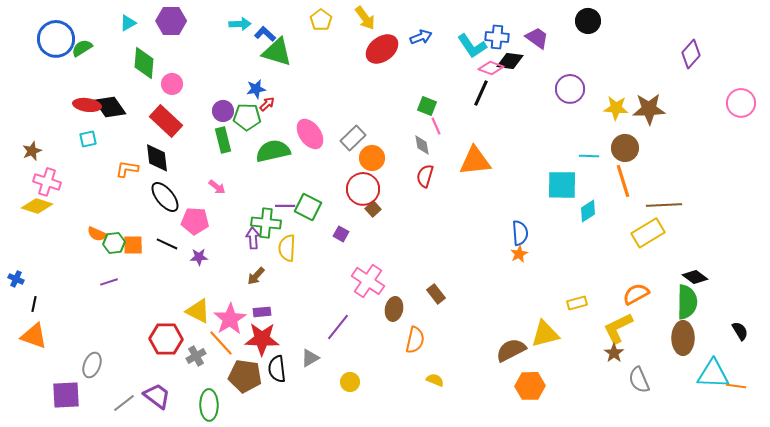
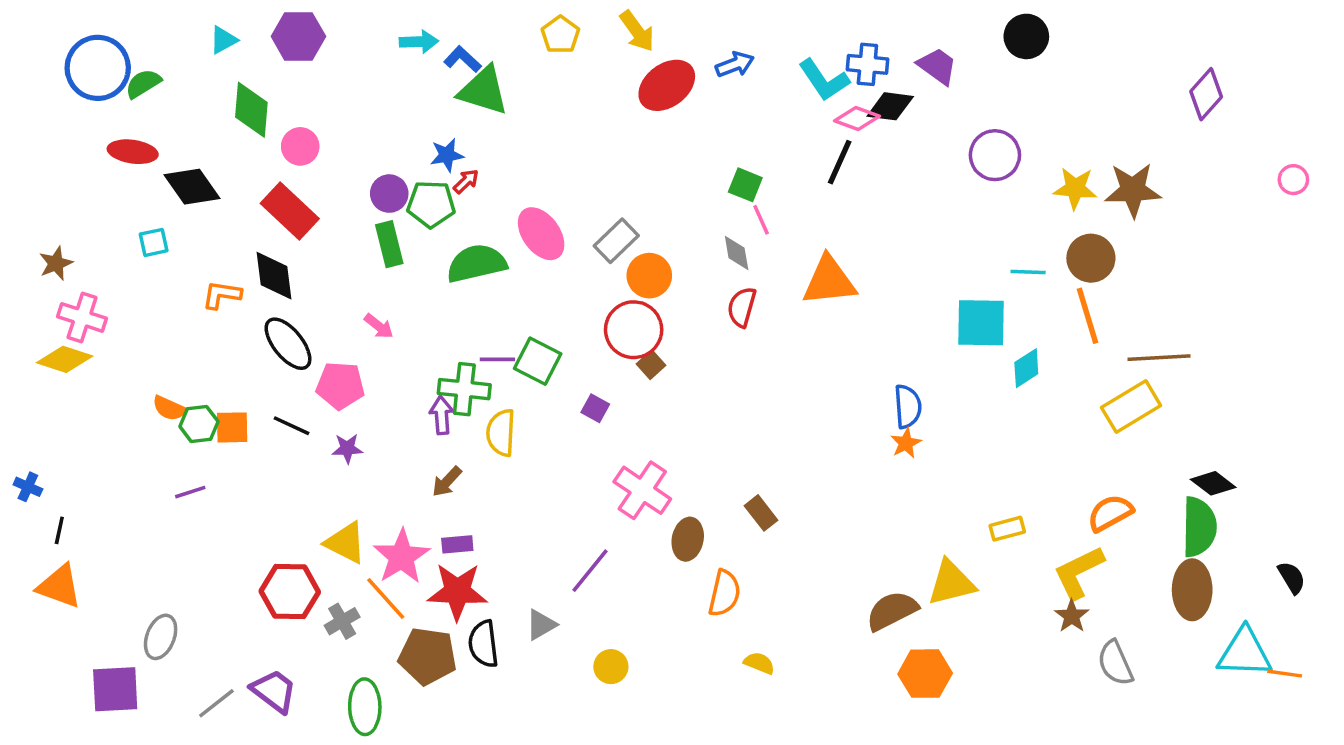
pink circle: (741, 103) -> (1293, 180), size x0.6
red ellipse: (87, 105) -> (133, 152), moved

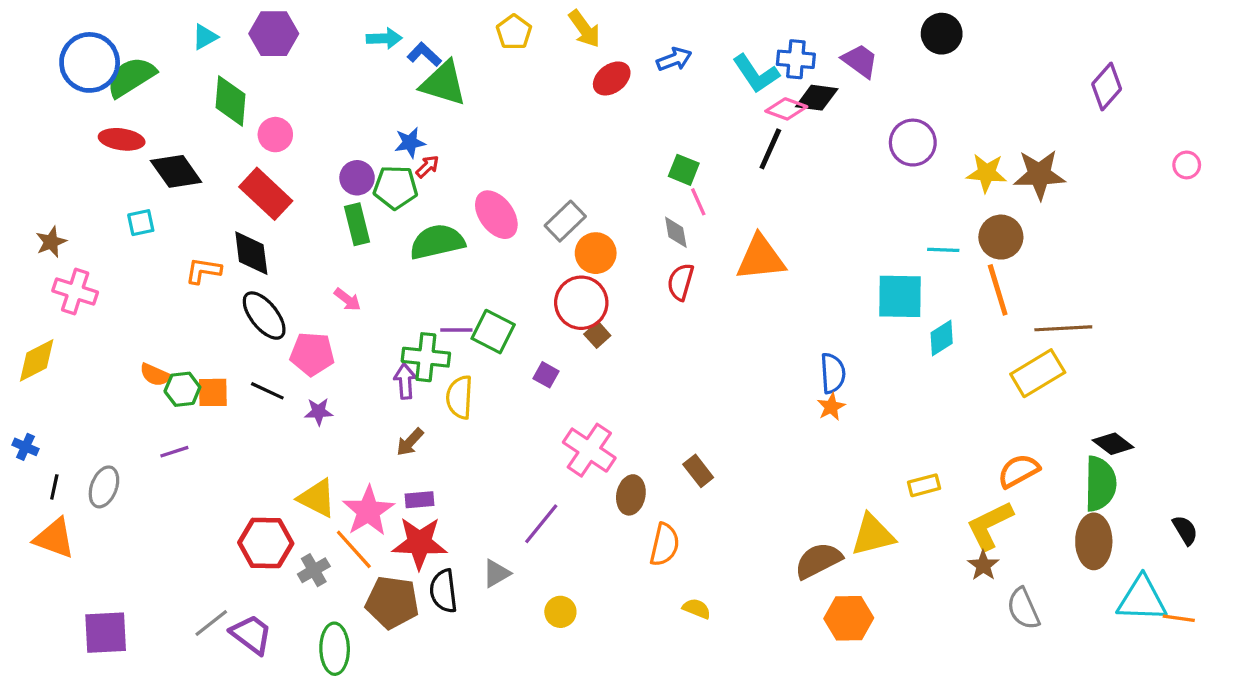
green semicircle: (143, 84) -> (131, 77), size x1.5
red ellipse: (667, 85) -> (612, 78), size x0.7
yellow diamond: (65, 359) -> (37, 360), moved, turned -45
gray ellipse: (161, 637) -> (104, 487), moved
gray line: (216, 703) -> (211, 623), moved

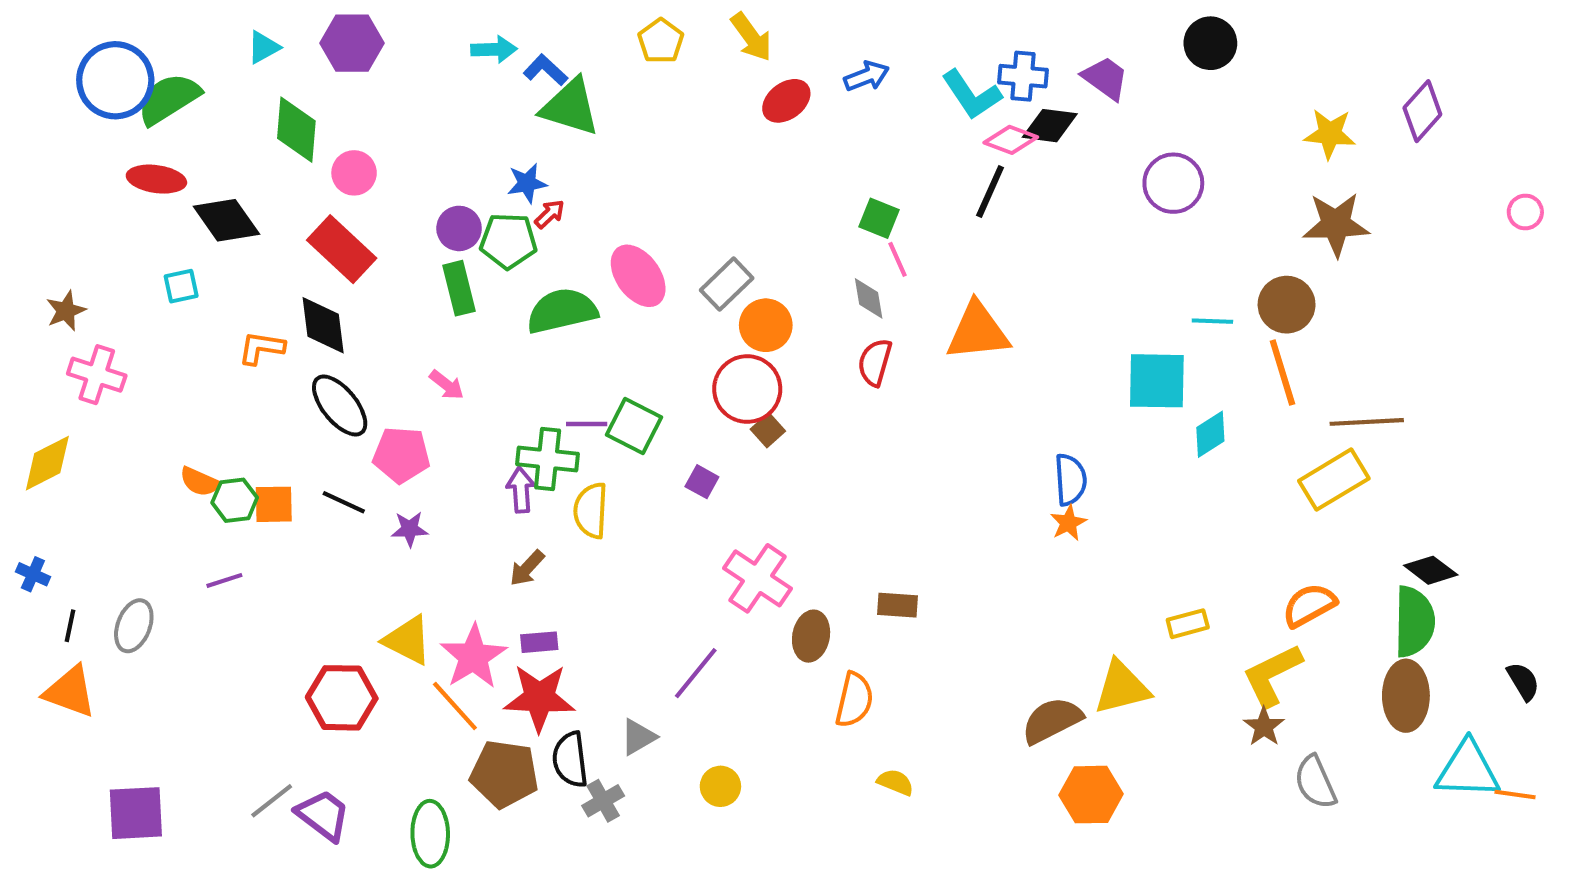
yellow star: (986, 173) -> (1330, 134), moved
brown rectangle: (698, 471) -> (897, 605), turned -48
gray cross: (314, 570) -> (603, 801), moved

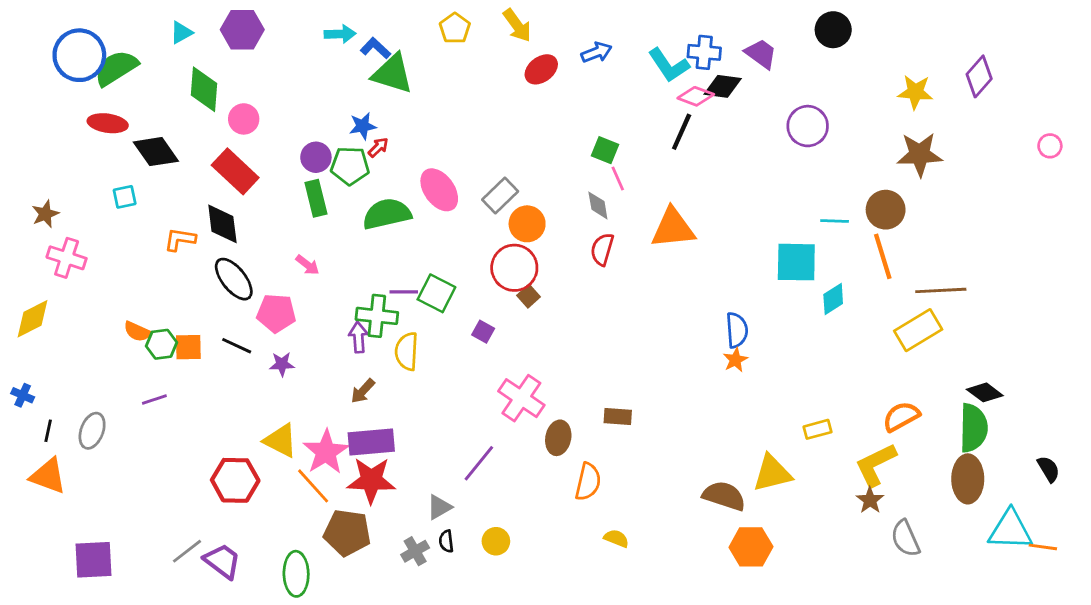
purple rectangle: (539, 642) -> (371, 442), size x1.8
brown semicircle: (1052, 720) -> (724, 496), turned 45
black semicircle: (570, 760) -> (446, 541), moved, size x0.6

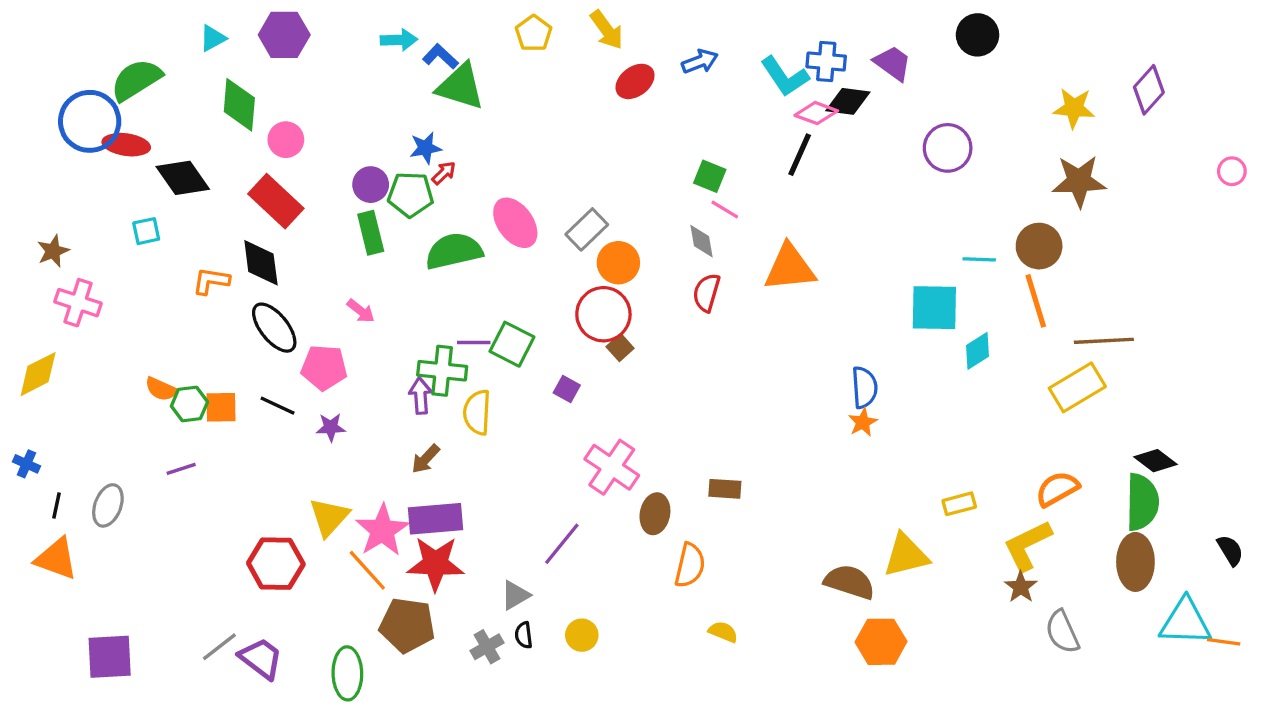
blue circle: (79, 55) -> (90, 121), moved
pink line: (618, 178) -> (725, 209), turned -35
yellow triangle: (281, 441) -> (329, 517), turned 45

